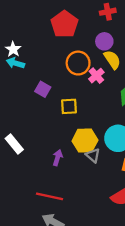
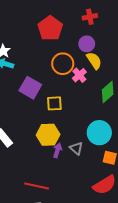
purple square: (43, 89) -> (30, 88), size x1.5
yellow hexagon: (85, 141) -> (48, 135), moved
purple arrow: (58, 158) -> (57, 150), moved

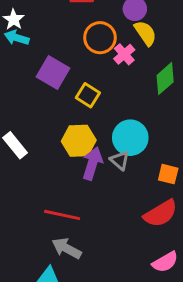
yellow square: (54, 103) -> (88, 95), turned 35
cyan circle: (99, 133) -> (130, 138), moved
purple arrow: (57, 150) -> (92, 163), size x1.5

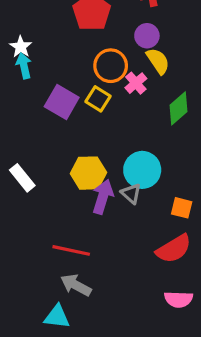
cyan arrow: (17, 38) -> (24, 66), turned 60
yellow square: (88, 95) -> (98, 99), moved
pink semicircle: (165, 262) -> (179, 299), turned 32

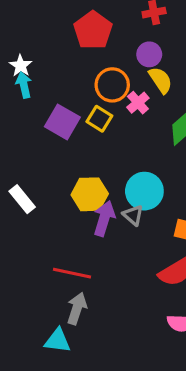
gray arrow: (76, 285) -> (77, 309), turned 80

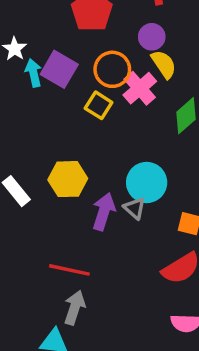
cyan arrow: (24, 85) -> (33, 73), moved
pink cross: (138, 103) -> (140, 88), size x1.4
purple square: (62, 122) -> (59, 69), moved
yellow hexagon: (90, 194) -> (68, 179), moved

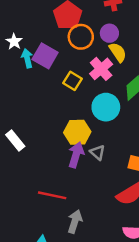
orange circle: (112, 69) -> (81, 37), moved
yellow hexagon: (68, 179) -> (77, 132), moved
cyan circle: (147, 182) -> (106, 107), moved
gray arrow: (75, 308) -> (75, 222), moved

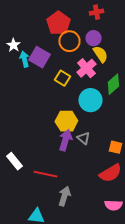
white rectangle: (15, 140) -> (14, 161), moved

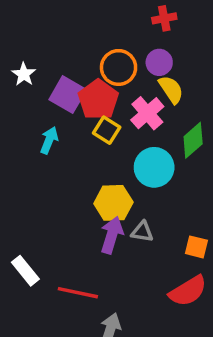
red pentagon: (58, 23) -> (98, 100), moved
cyan arrow: (24, 59) -> (49, 140), moved, turned 35
gray triangle: (83, 138) -> (142, 232), turned -32

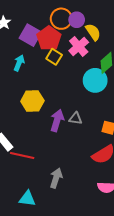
purple circle: (159, 62) -> (77, 20), moved
cyan circle: (154, 167) -> (95, 80), moved
yellow hexagon: (113, 203) -> (32, 101), moved
red line: (78, 293) -> (22, 155), moved

